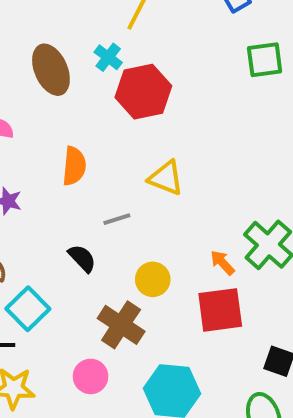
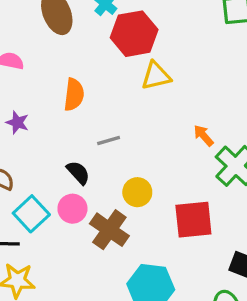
yellow triangle: (166, 178) -> (156, 76), moved, turned -36
orange arrow: (222, 263) -> (204, 136), moved
pink circle: (91, 376) -> (72, 209), moved

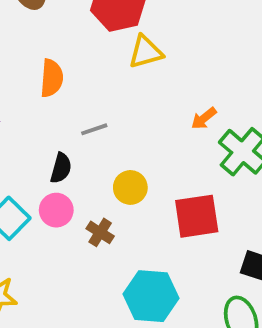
orange arrow: (204, 136) -> (204, 118), turned -85
black semicircle: (78, 173) -> (61, 168), turned 60
brown cross: (109, 230) -> (100, 232), size x0.6

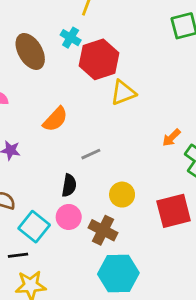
orange semicircle: (52, 78) -> (55, 119), turned 44
brown cross: (100, 232) -> (103, 230), size x1.4
cyan hexagon: (151, 296) -> (118, 274), moved

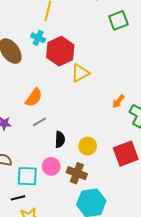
gray line: (91, 154) -> (39, 122), moved
black semicircle: (69, 185) -> (60, 140), moved
cyan square: (34, 227) -> (27, 176), turned -30

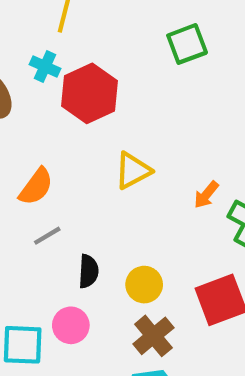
green square: (118, 20) -> (187, 44), moved
yellow triangle: (80, 73) -> (133, 171), moved
brown cross: (77, 173) -> (153, 336), moved, turned 30

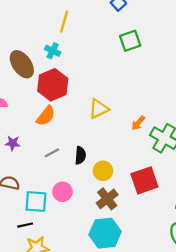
red hexagon: (90, 93) -> (53, 85), moved
gray line: (47, 236) -> (52, 153), moved
black semicircle: (88, 271) -> (80, 155), moved

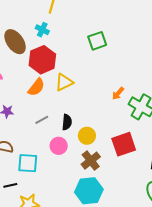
green square: (130, 41) -> (97, 41), moved
yellow triangle: (99, 109) -> (64, 82), moved
pink circle: (62, 192) -> (59, 146), moved
black line: (25, 225) -> (10, 185), moved

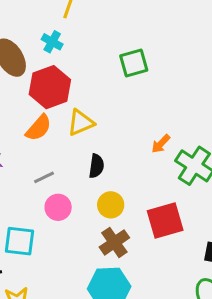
black semicircle: (67, 122) -> (96, 166), moved
pink circle: (59, 146) -> (58, 207), moved

